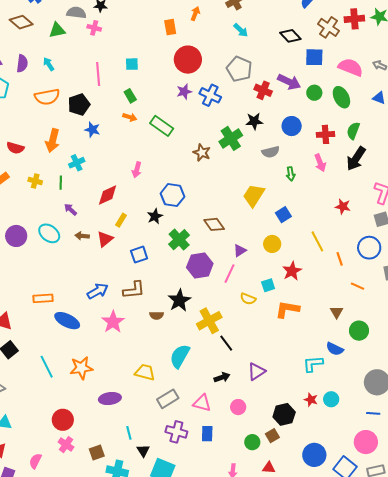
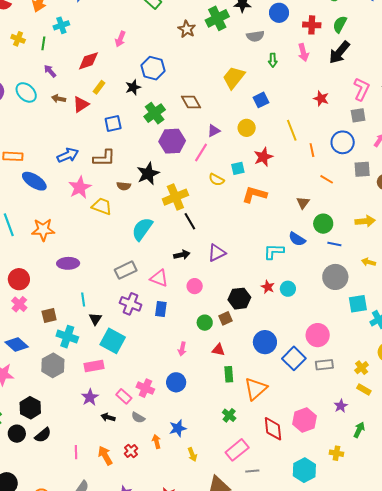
yellow trapezoid: (145, 372) -> (102, 206), moved
blue line: (373, 413) -> (334, 244), moved

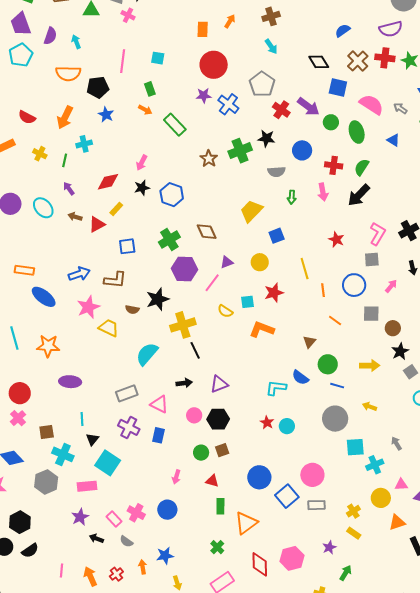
black star: (133, 87) -> (142, 188), moved
black hexagon: (239, 299) -> (218, 419), moved

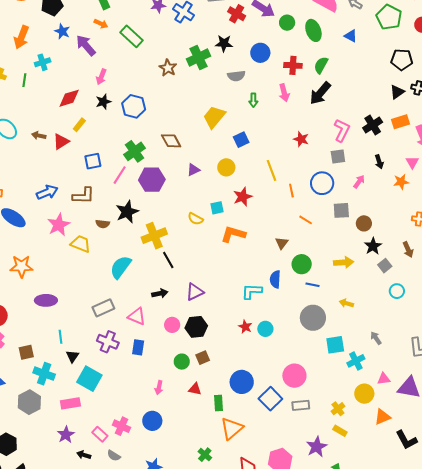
purple arrow: (69, 189) -> (86, 45), moved, size x1.6
pink line: (212, 283) -> (120, 175), moved
blue semicircle: (300, 377) -> (275, 279), turned 60
green rectangle: (220, 506) -> (219, 403), moved
purple star: (329, 547) -> (317, 447), size x1.5

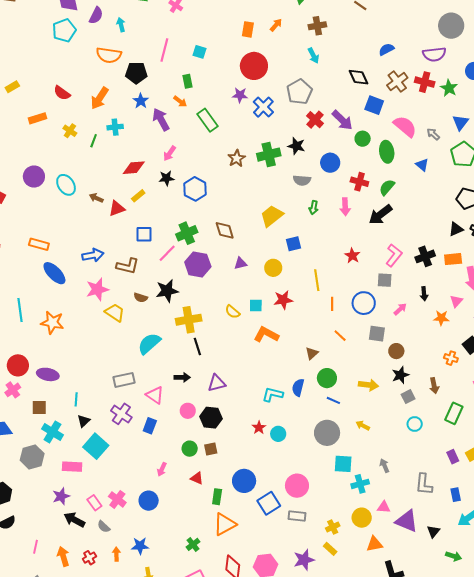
purple ellipse: (46, 300) -> (48, 374), moved
black arrow: (84, 455) -> (74, 520), size x1.5

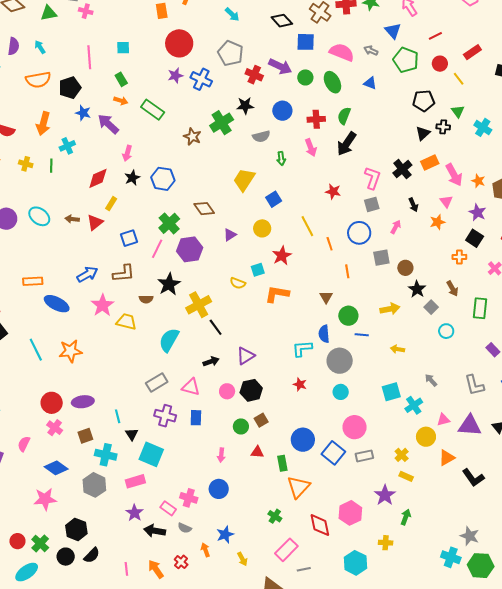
orange line: (340, 336) -> (347, 271), turned 56
gray circle: (327, 433) -> (340, 361), moved
cyan circle: (278, 434) -> (341, 392), moved

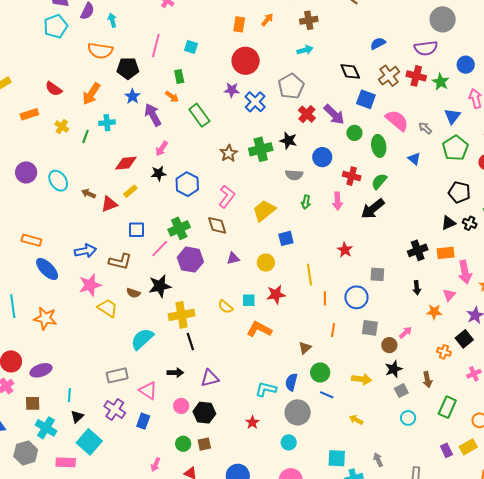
cyan arrow: (232, 14) -> (305, 50), turned -77
pink L-shape: (372, 178) -> (227, 197), moved
pink arrow: (396, 227) -> (406, 333), moved
purple ellipse: (83, 402) -> (41, 370), turned -30

